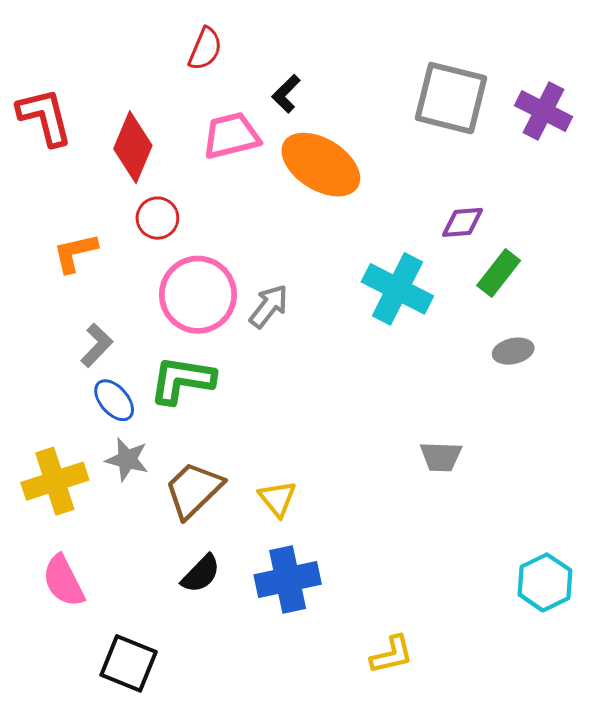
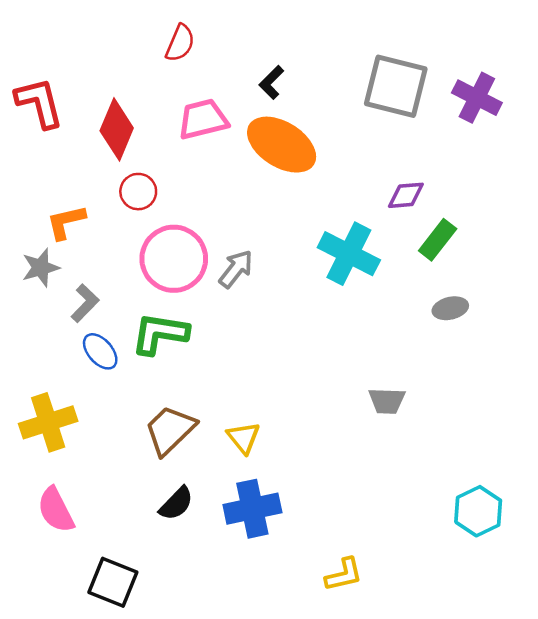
black L-shape: (286, 94) -> (271, 82), moved
gray star: (127, 459) -> (41, 268), moved, turned -30

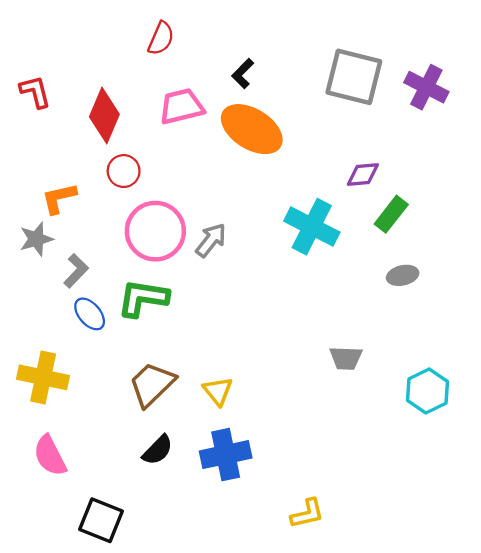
red L-shape: (39, 103) -> (35, 92), size x0.7
yellow cross: (48, 422) -> (43, 377), turned 30
cyan hexagon: (478, 511) -> (428, 391), moved

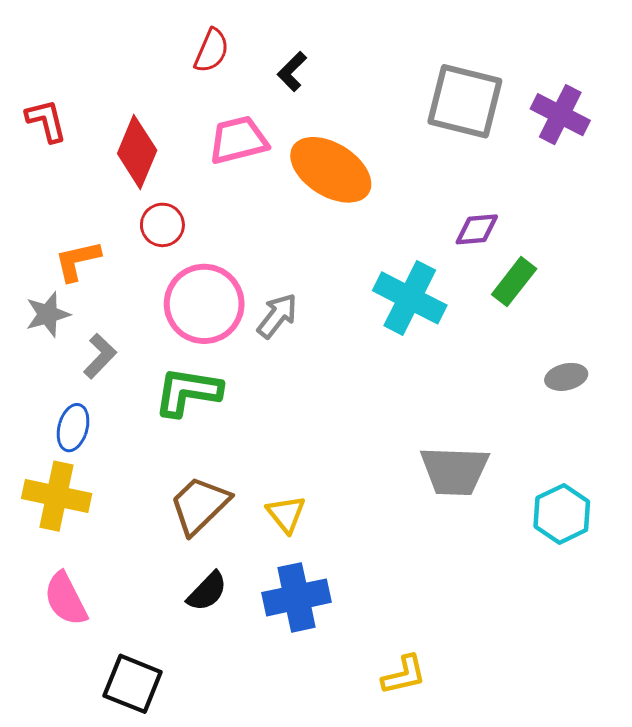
black L-shape: (243, 74) -> (292, 71), moved
gray ellipse: (403, 275) -> (566, 377), moved
blue ellipse: (90, 314) -> (73, 428), moved, turned 56
gray trapezoid: (346, 358) -> (454, 471), size x1.6

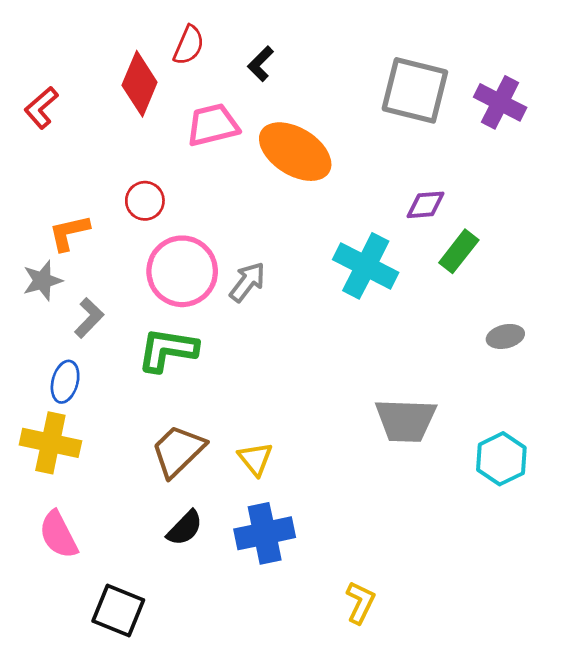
red L-shape: (46, 121) -> (41, 108), turned -117
red diamond: (137, 152) -> (140, 84), moved
yellow L-shape: (404, 675) -> (360, 603), turned -51

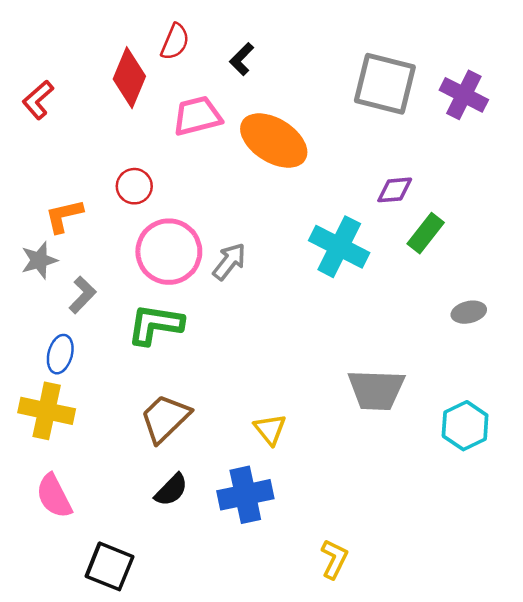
yellow triangle: (255, 459) -> (270, 429), moved

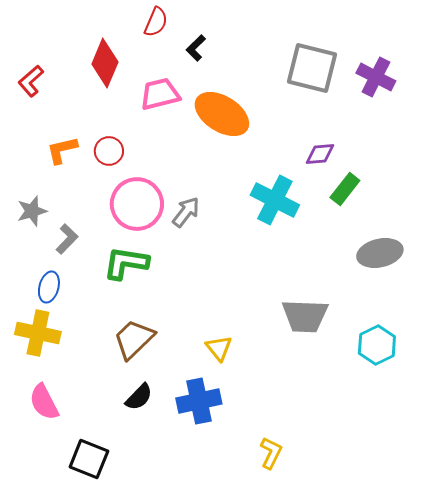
red semicircle: (175, 42) -> (156, 22), moved
orange L-shape: (64, 216) -> (62, 150), moved
gray ellipse: (469, 312) -> (380, 253), size x1.6

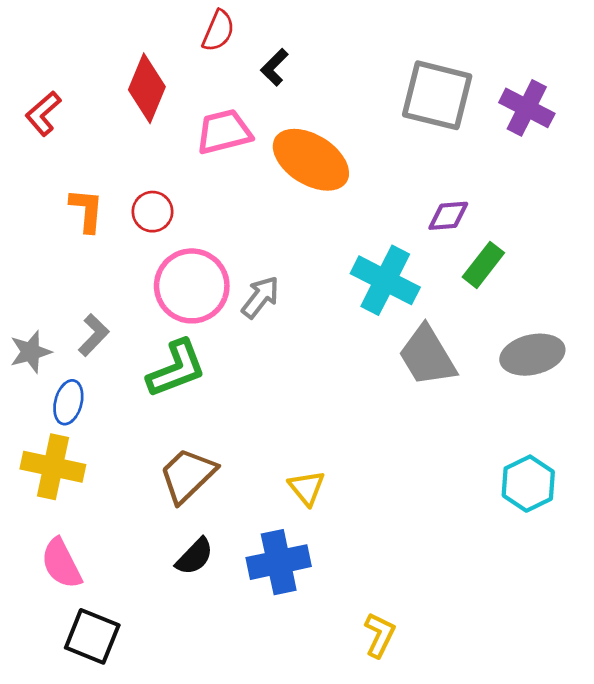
orange L-shape: (62, 150) -> (87, 210), turned 108
gray star: (32, 211) -> (31, 352), moved
green L-shape: (126, 263) -> (176, 369), turned 150
gray trapezoid: (305, 316) -> (427, 356), moved, turned 57
black square: (89, 459) -> (92, 636), moved

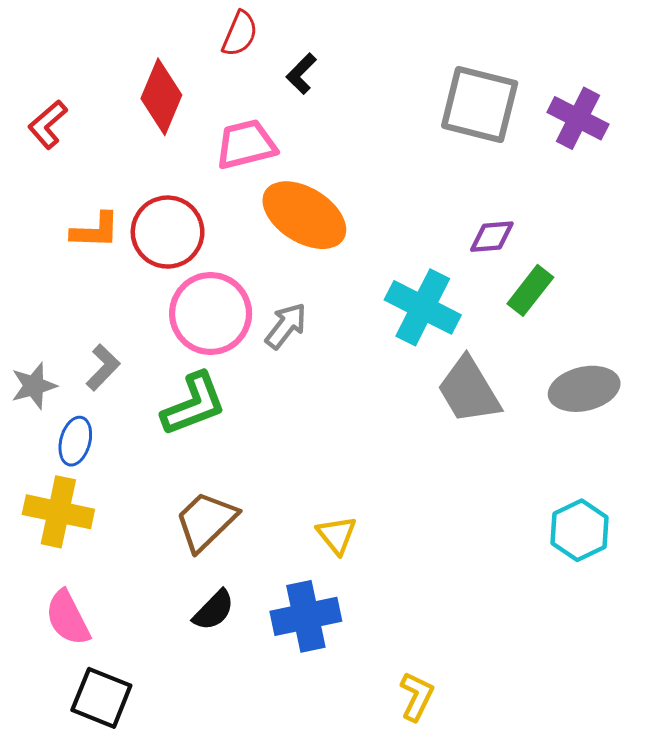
orange ellipse: (311, 160) -> (304, 215), moved
orange L-shape: (87, 210) -> (95, 231), turned 87
red circle: (152, 212) -> (168, 232), size x1.6

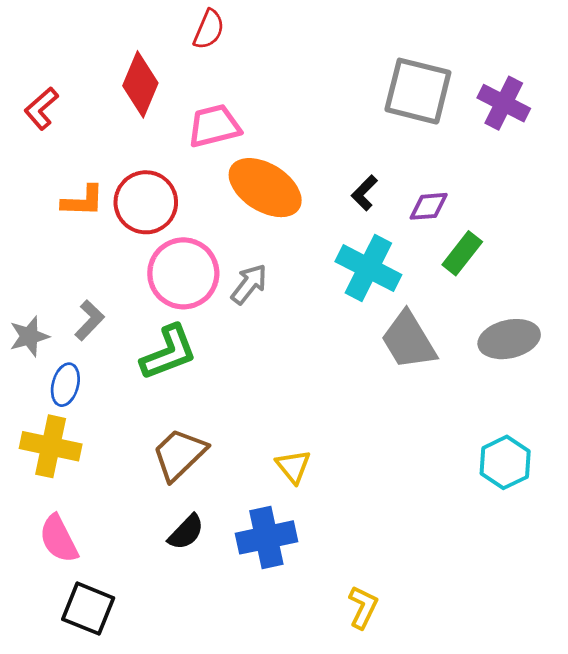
black L-shape: (301, 74) -> (364, 193), moved

